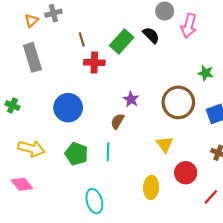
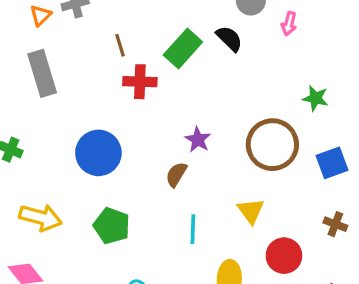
pink arrow: (189, 26) -> (289, 24), size x0.6
cyan line: (108, 152) -> (193, 229), moved

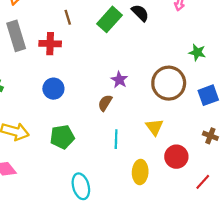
red cross: (140, 82) -> (50, 44), moved
blue circle: (98, 153) -> (53, 89), size x0.7
green pentagon: (112, 226) -> (62, 137), turned -30

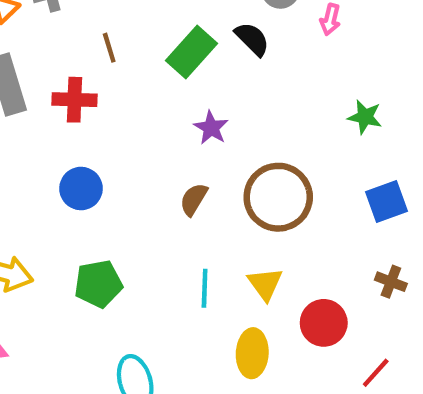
purple star: (119, 80) -> (211, 128), moved
brown circle: (169, 83) -> (278, 197), moved
brown semicircle: (105, 103) -> (194, 199), moved
yellow triangle: (154, 127) -> (265, 284), moved

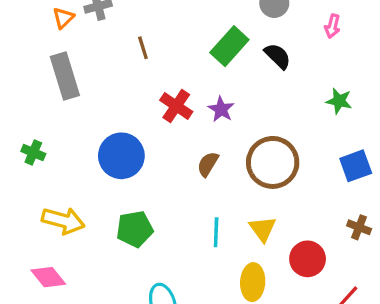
pink arrow: (330, 19) -> (332, 26), moved
black semicircle: (252, 39) -> (278, 56), moved
green rectangle: (192, 52) -> (229, 46), moved
red cross: (74, 100) -> (176, 106), moved, turned 32
blue circle: (81, 189) -> (121, 156), size x1.4

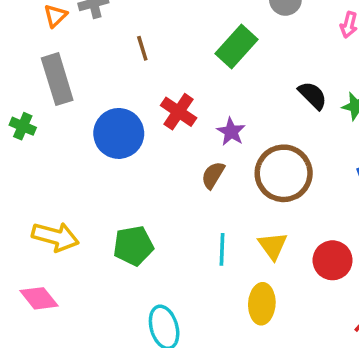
black semicircle: (278, 56) -> (313, 95), moved
purple star: (221, 109) -> (231, 132), moved
green cross: (33, 152) -> (23, 126), moved
blue circle: (121, 156) -> (119, 133), moved
red circle: (308, 259) -> (333, 260), moved

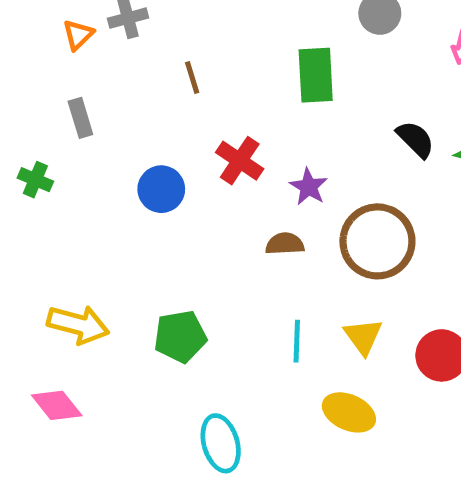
green rectangle: (236, 46) -> (316, 75), turned -45
gray rectangle: (57, 79) -> (80, 118), size x0.6
blue circle: (119, 133) -> (161, 189), size x0.7
brown semicircle: (213, 175) -> (285, 244), turned 56
yellow ellipse: (262, 304) -> (349, 412), turned -69

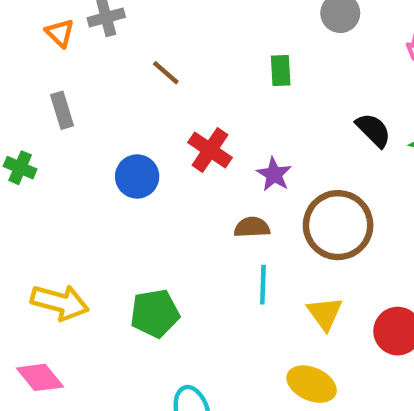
orange triangle: (78, 35) -> (60, 33), turned -32
green rectangle: (316, 75) -> (281, 70), size x0.6
brown line: (192, 77) -> (166, 73), turned -32
cyan line: (297, 341) -> (263, 285), moved

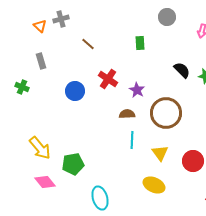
yellow arrow: (60, 302) -> (40, 148), turned 35
green pentagon: (155, 313) -> (73, 164), moved
pink diamond: (40, 377) -> (45, 182), moved

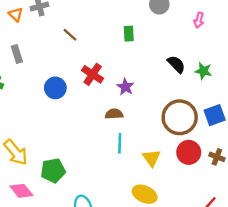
brown circle: (166, 113) -> (180, 117), moved
red circle: (193, 161) -> (189, 152), moved

